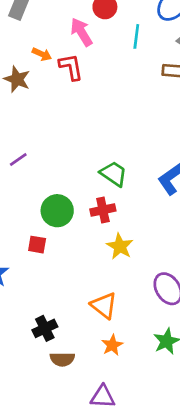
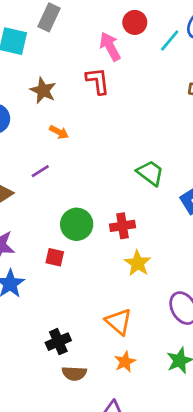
cyan line: (136, 36) -> (170, 40), moved, turned 30
orange arrow: (42, 54) -> (59, 132), moved
green trapezoid: (114, 174) -> (150, 173), moved

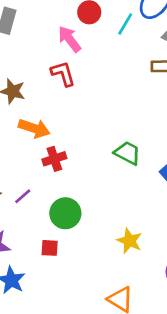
orange arrow: (59, 132) -> (34, 128), size x1.6
purple line: (40, 171) -> (23, 196), moved
red cross: (122, 226) -> (54, 159), moved

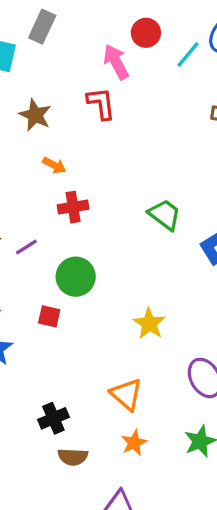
orange arrow: (34, 128) -> (54, 165), size x0.6

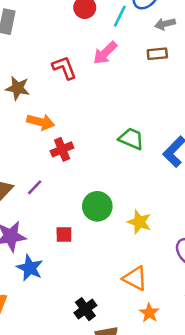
pink arrow: (116, 62) -> (105, 53), moved, turned -92
orange arrow: (54, 165) -> (41, 122), size x1.5
green circle: (76, 277) -> (97, 206), moved

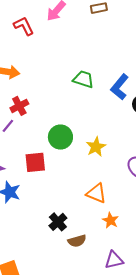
red cross: (62, 149) -> (19, 106), moved
yellow star: (139, 222) -> (96, 147), turned 30
red square: (64, 234) -> (35, 162), size x1.5

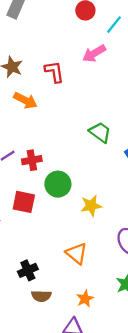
red L-shape: (24, 26) -> (54, 72), moved
red cross: (19, 106) -> (32, 160), moved
orange star: (110, 220) -> (85, 299), moved

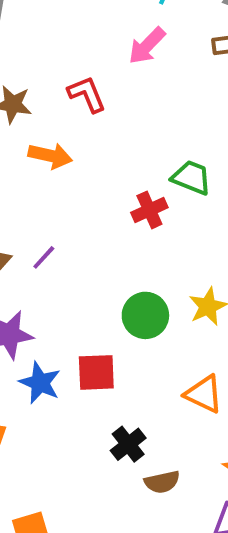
red cross: (32, 160) -> (149, 210), moved
green circle: (58, 184) -> (145, 315), moved
red square: (24, 202) -> (96, 372), moved

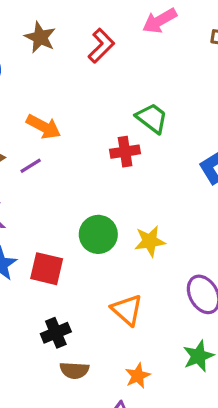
red L-shape: (87, 94) -> (101, 46), turned 52
orange arrow: (50, 156) -> (44, 127), moved
green trapezoid: (191, 178) -> (152, 118), moved

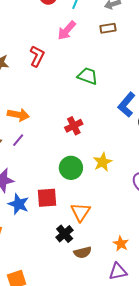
green trapezoid: (152, 118) -> (88, 76), moved
red cross: (125, 152) -> (74, 126), moved
orange triangle: (127, 310) -> (81, 212), moved, turned 40

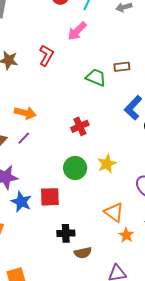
brown rectangle: (108, 28) -> (122, 67), moved
orange triangle: (81, 212) -> (114, 212), moved, turned -30
black cross: (65, 234) -> (66, 233), turned 36
orange star: (121, 244) -> (126, 235), moved

